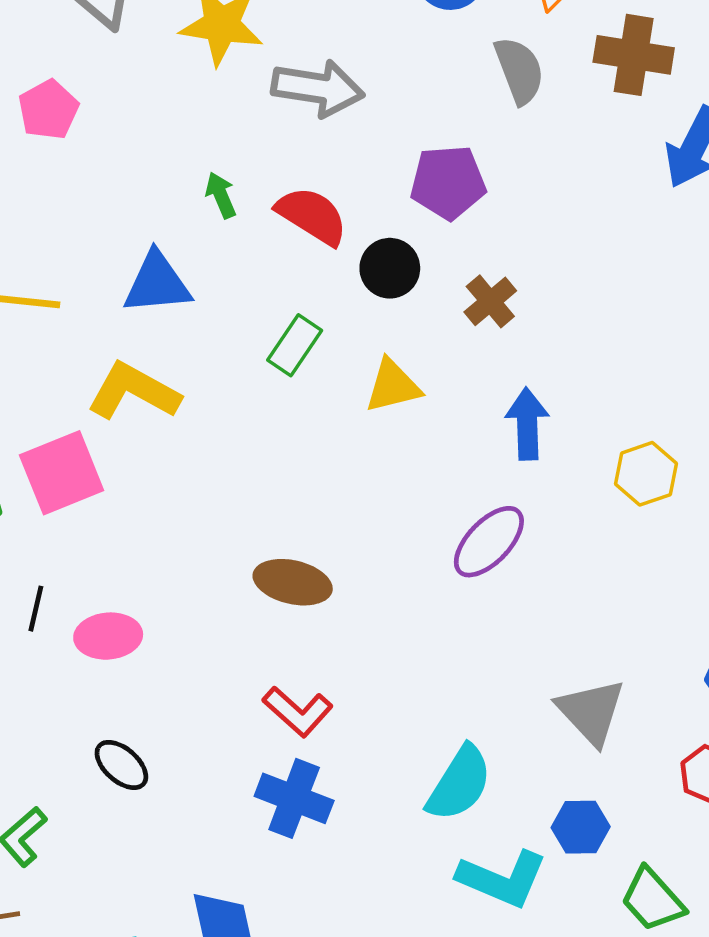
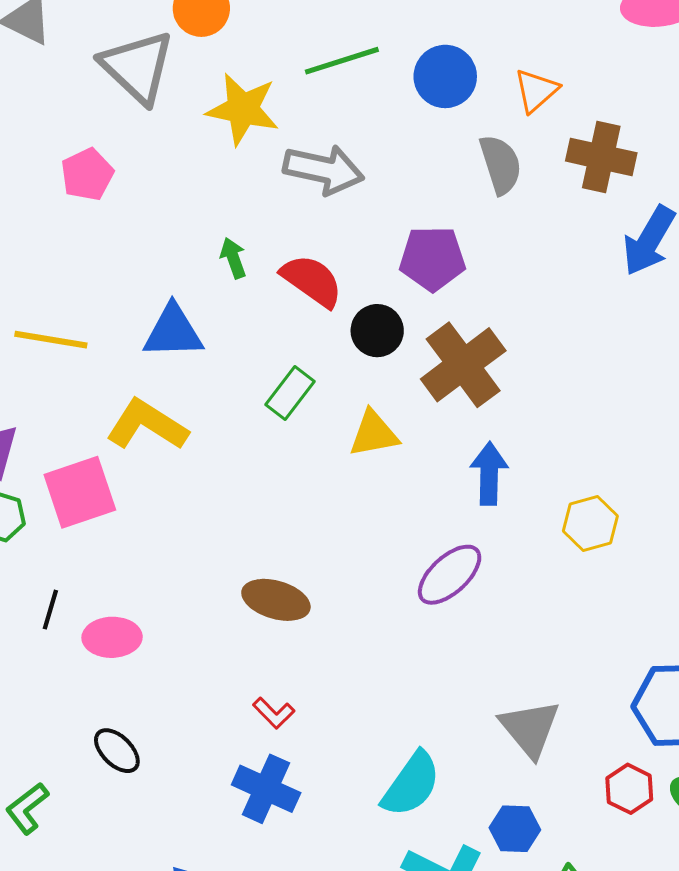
brown cross: (490, 301) -> (463, 365), size x1.8
red L-shape: (298, 711) -> (274, 713), size x0.7

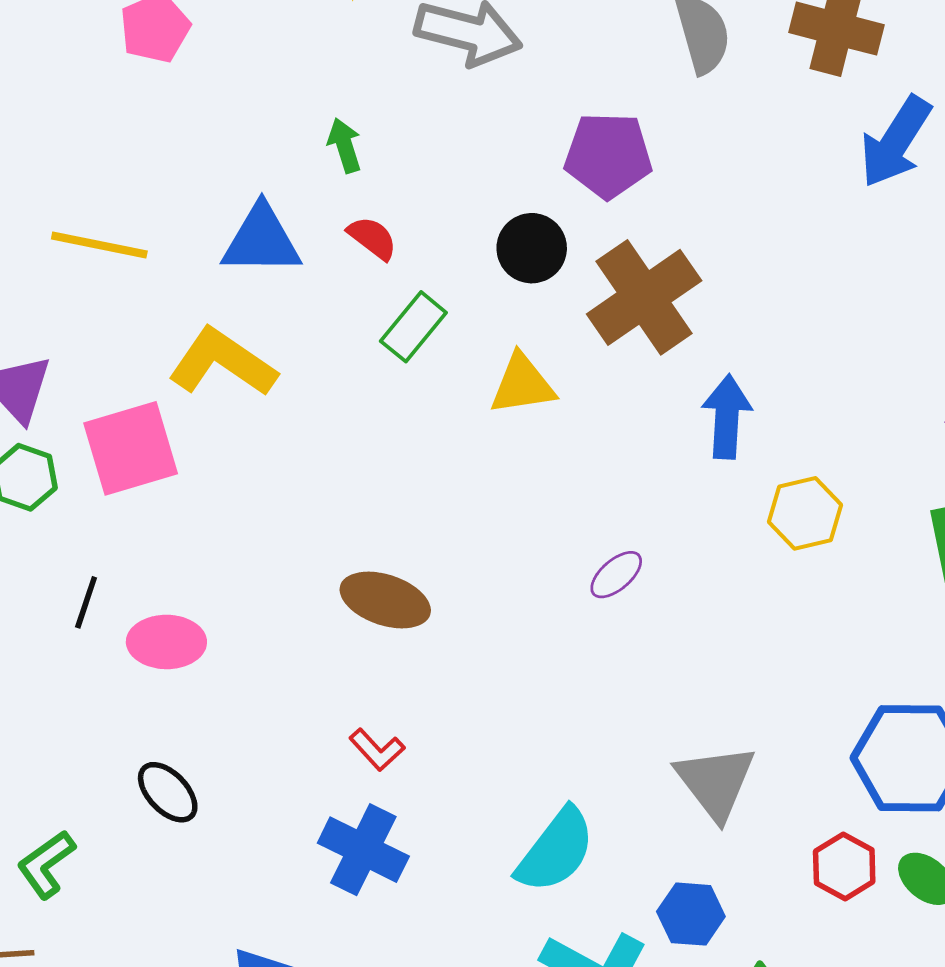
red semicircle: (312, 281) -> (372, 238), moved, size x0.6
blue arrow: (489, 474) -> (727, 417), moved
purple ellipse: (450, 575) -> (616, 575), size x0.6

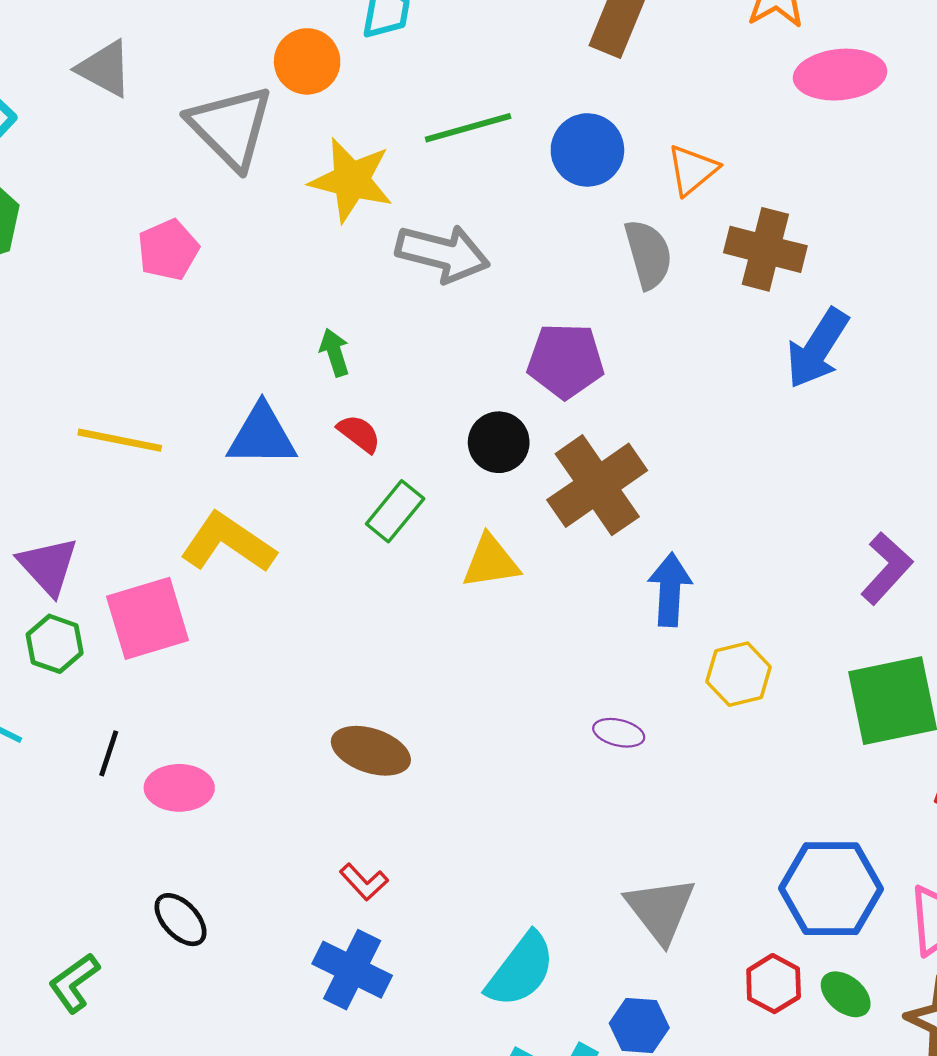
purple ellipse: (616, 575) -> (619, 733), moved, turned 54

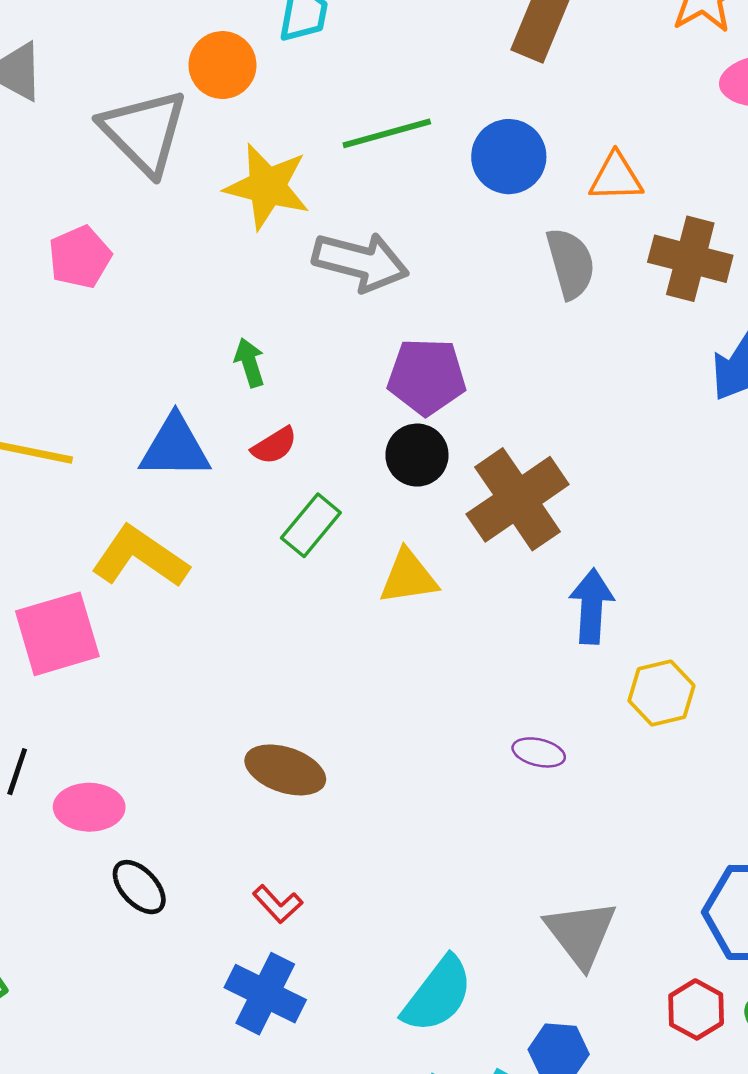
orange triangle: (692, 170) -> (616, 177), turned 38
purple pentagon: (566, 361) -> (427, 377), moved
red semicircle: (359, 434) -> (274, 446), turned 111
black ellipse: (181, 920) -> (139, 887), moved

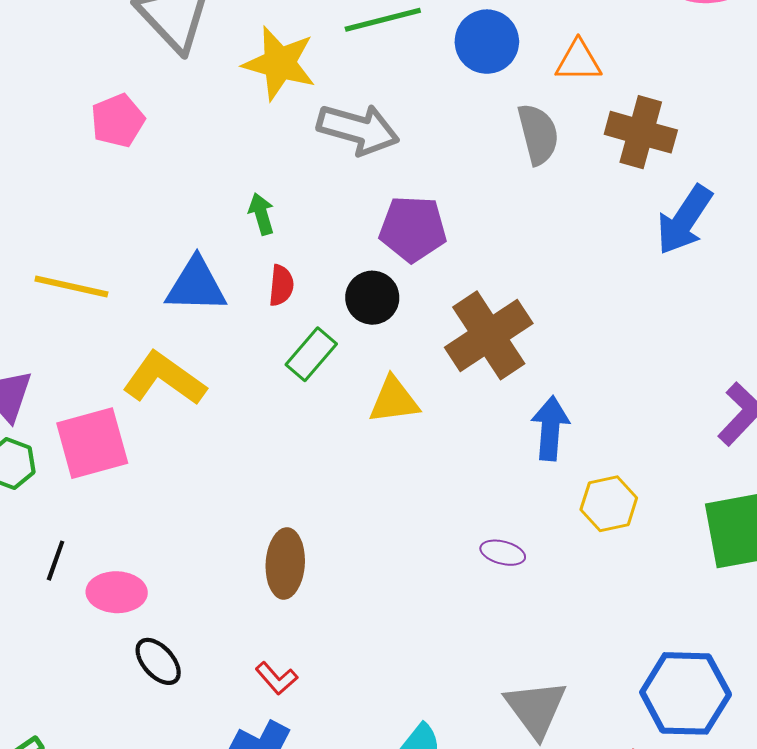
red semicircle: (274, 446) -> (281, 285), turned -54
black circle: (417, 455) -> (372, 298), moved
brown ellipse: (285, 770) -> (285, 563), turned 74

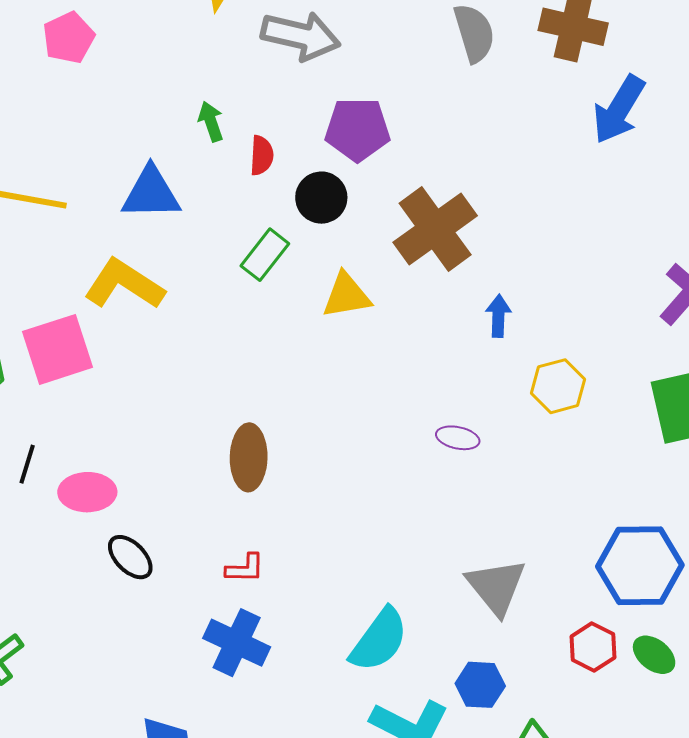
red semicircle: (281, 285) -> (262, 155), moved
blue arrow: (550, 428) -> (498, 316), size x0.7
red L-shape: (276, 678) -> (245, 568), turned -45

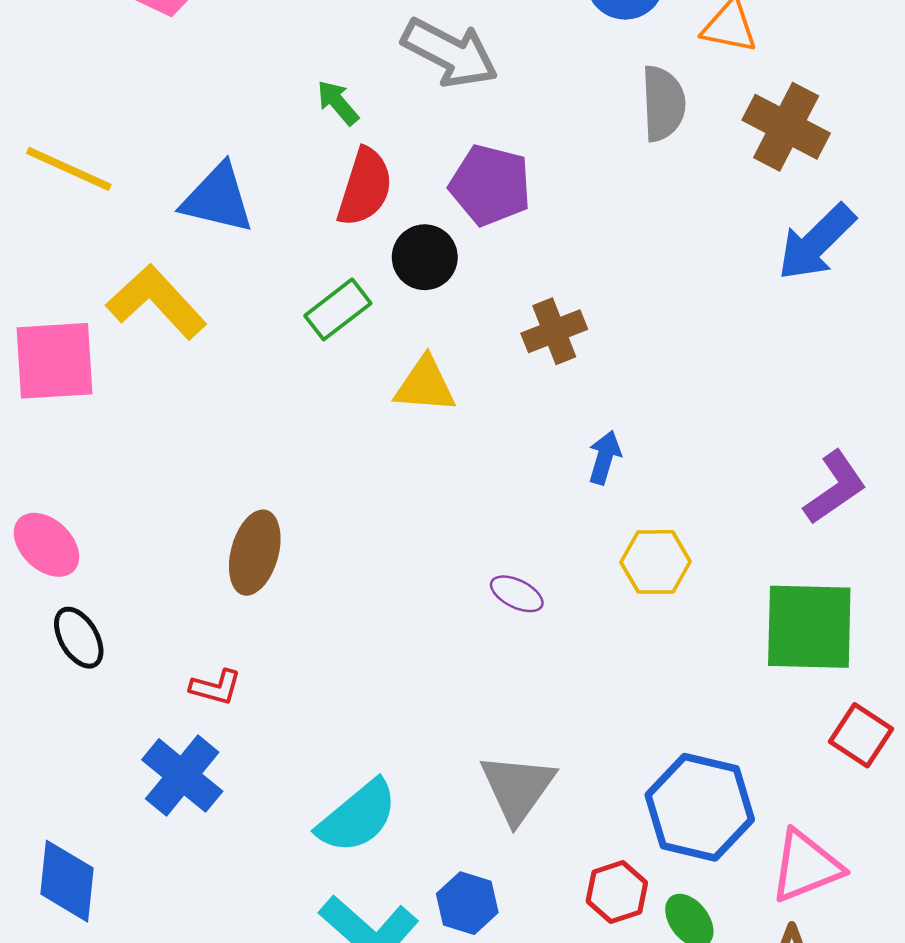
green arrow: (211, 121) -> (338, 103), moved, turned -36
red semicircle: (262, 155) -> (365, 187), size x1.6
brown cross: (435, 229) -> (554, 331), size x0.6
pink ellipse: (87, 492) -> (46, 545), turned 30

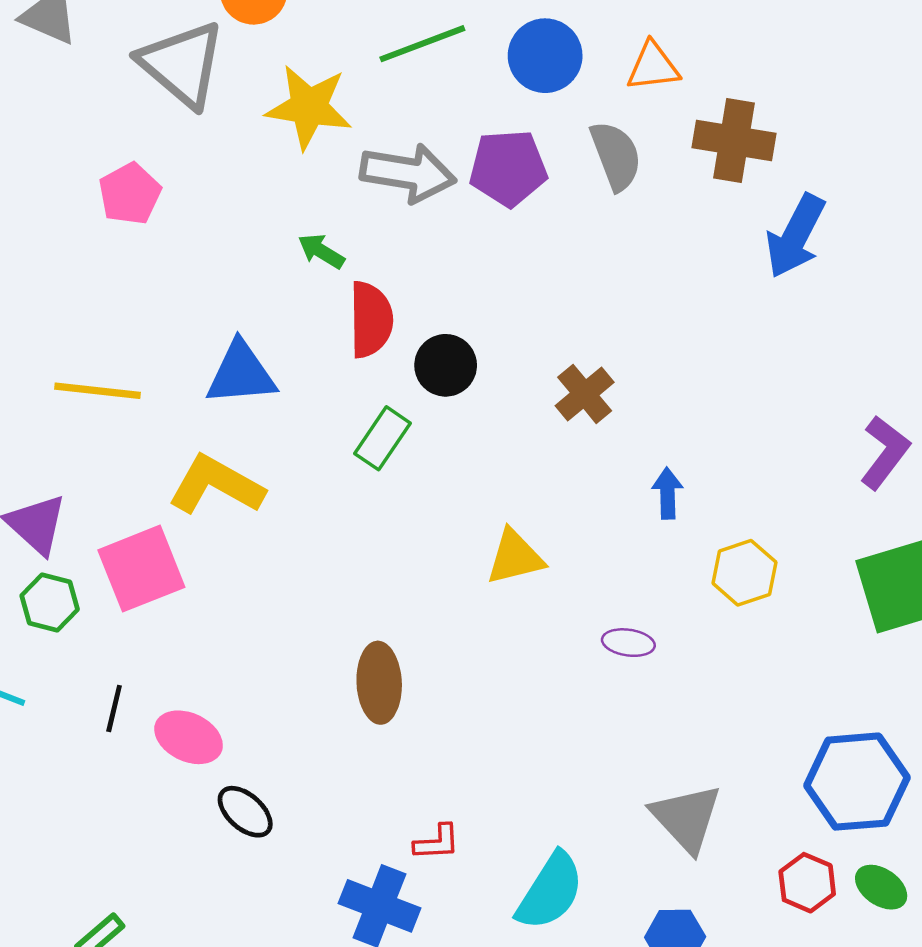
purple pentagon: (490, 185) -> (508, 168), moved
yellow triangle: (425, 385) -> (515, 557), moved
red L-shape: (216, 687) -> (437, 842), moved

